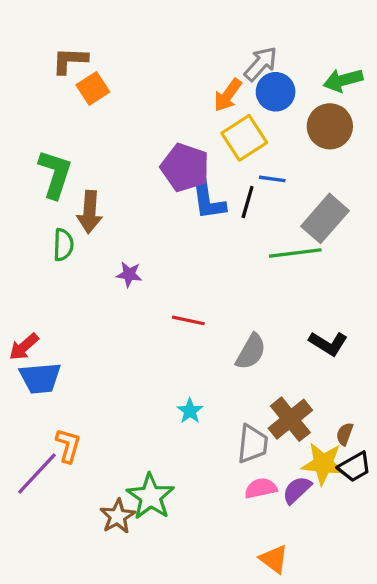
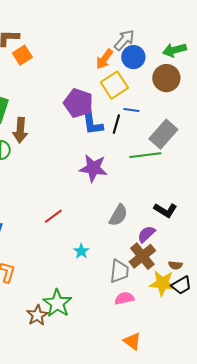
purple star: (129, 274) -> (93, 168), moved, size x1.8
red line: (188, 320) -> (53, 216), moved, turned -48
brown semicircle: (345, 434) -> (175, 265), turned -104
purple semicircle: (297, 490) -> (146, 234), moved

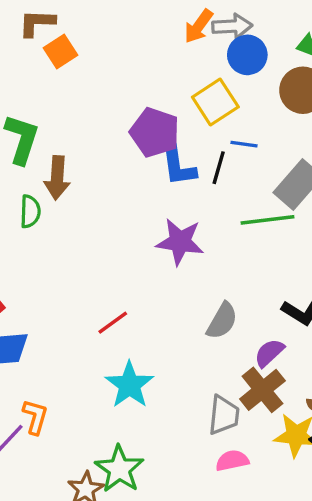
gray arrow: (124, 40) -> (232, 26), turned 45
orange arrow: (104, 59) -> (199, 26), moved
cyan star: (81, 251) -> (129, 385), moved, size x1.8

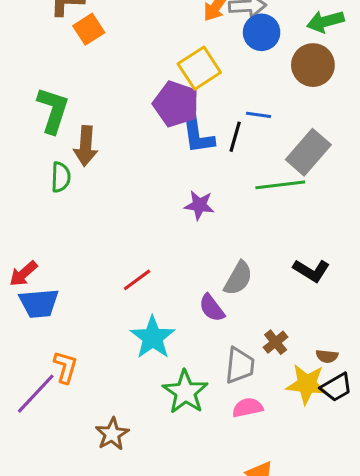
yellow square: (215, 102) -> (199, 68), moved
purple star: (180, 242) -> (199, 205), size x0.7
purple semicircle: (269, 353) -> (212, 308), moved, turned -84
brown cross: (262, 390) -> (276, 342), size x0.6
green star: (119, 469) -> (185, 392), moved

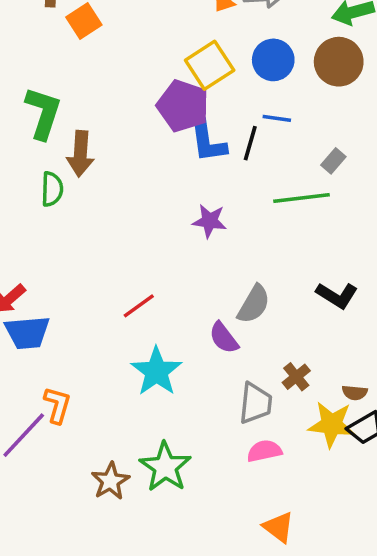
blue circle: (262, 32) -> (273, 60), moved
gray rectangle: (308, 152) -> (333, 161), size x0.5
green star: (185, 392) -> (165, 467), moved

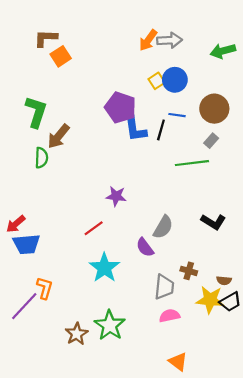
brown circle: (339, 62) -> (214, 109), moved
yellow square: (210, 65) -> (157, 81), moved, size x0.6
brown arrow: (80, 154) -> (58, 136), turned 35
purple star: (210, 221) -> (116, 196), moved
brown cross: (296, 377) -> (189, 271), turned -35

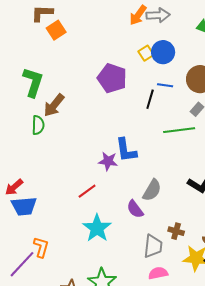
blue L-shape: (135, 129) -> (126, 150), moved

